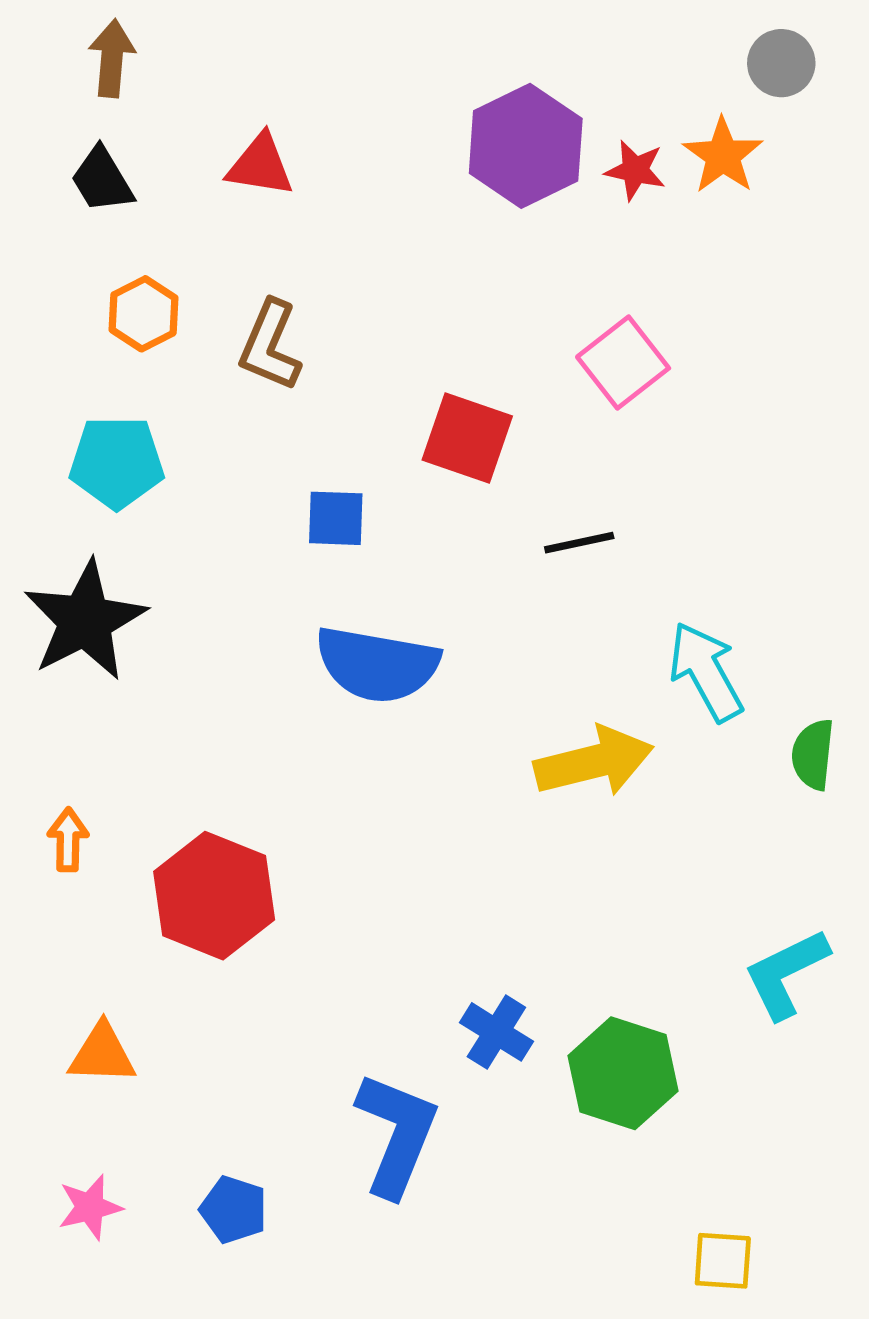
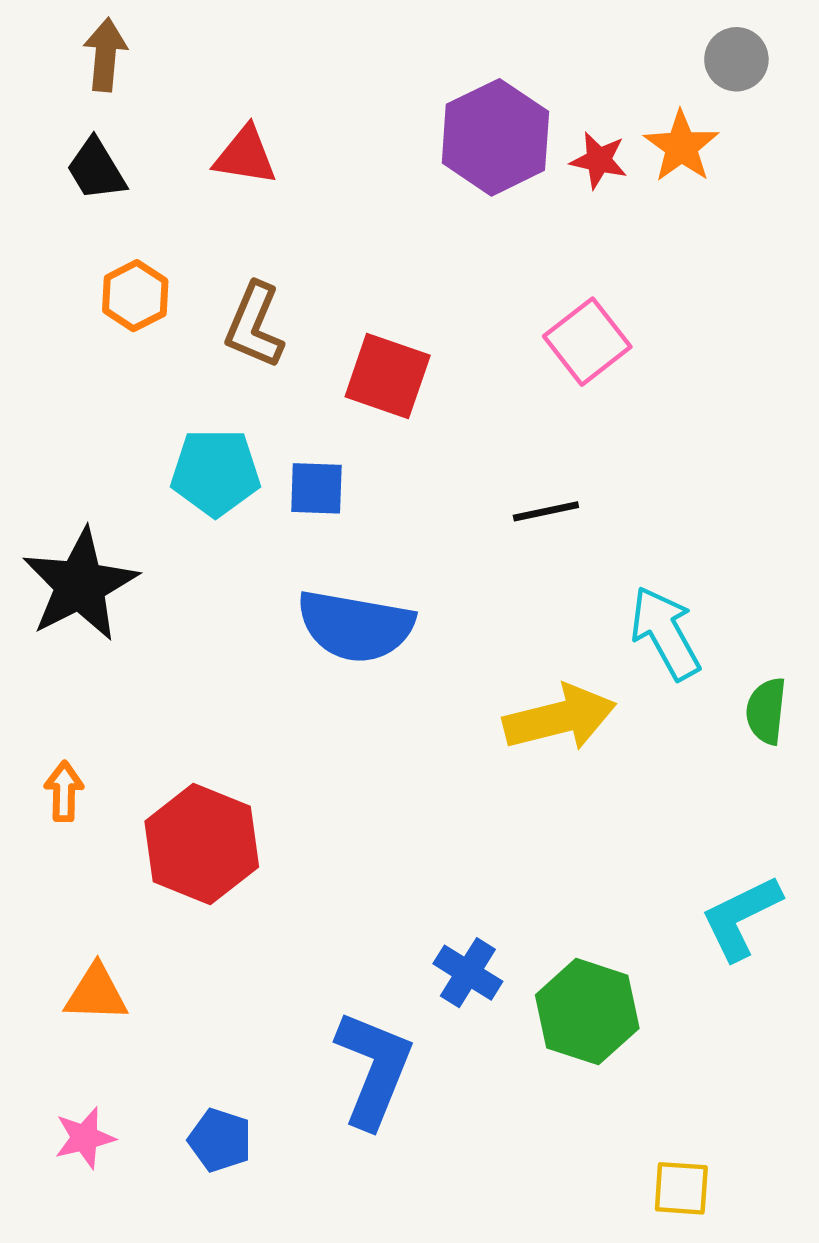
red square: (467, 438) -> (388, 376), moved
cyan pentagon: (117, 462) -> (215, 472), moved

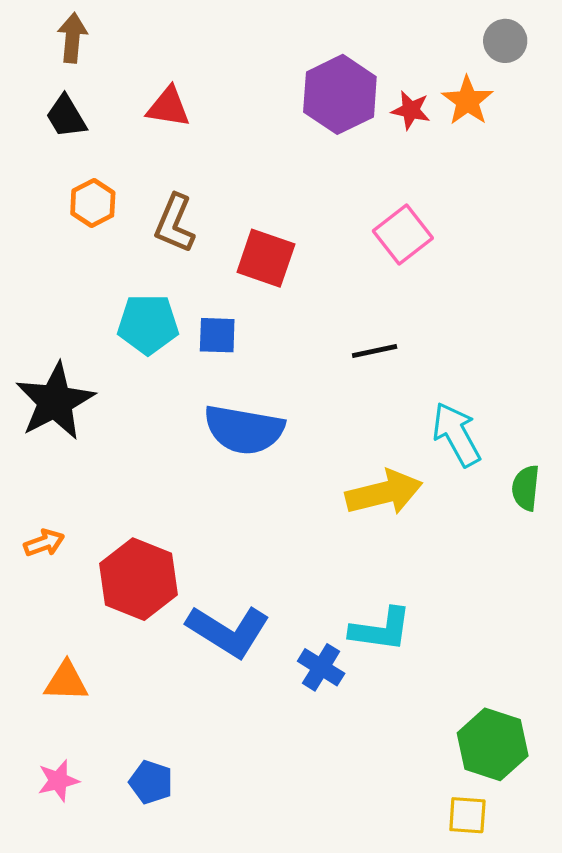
orange arrow: (64, 791) -> (44, 543), turned 69
cyan L-shape: (741, 918) -> (381, 630), moved, turned -146
green hexagon: (587, 1012) -> (493, 744), moved
blue L-shape: (374, 1069) -> (228, 631), moved, turned 100

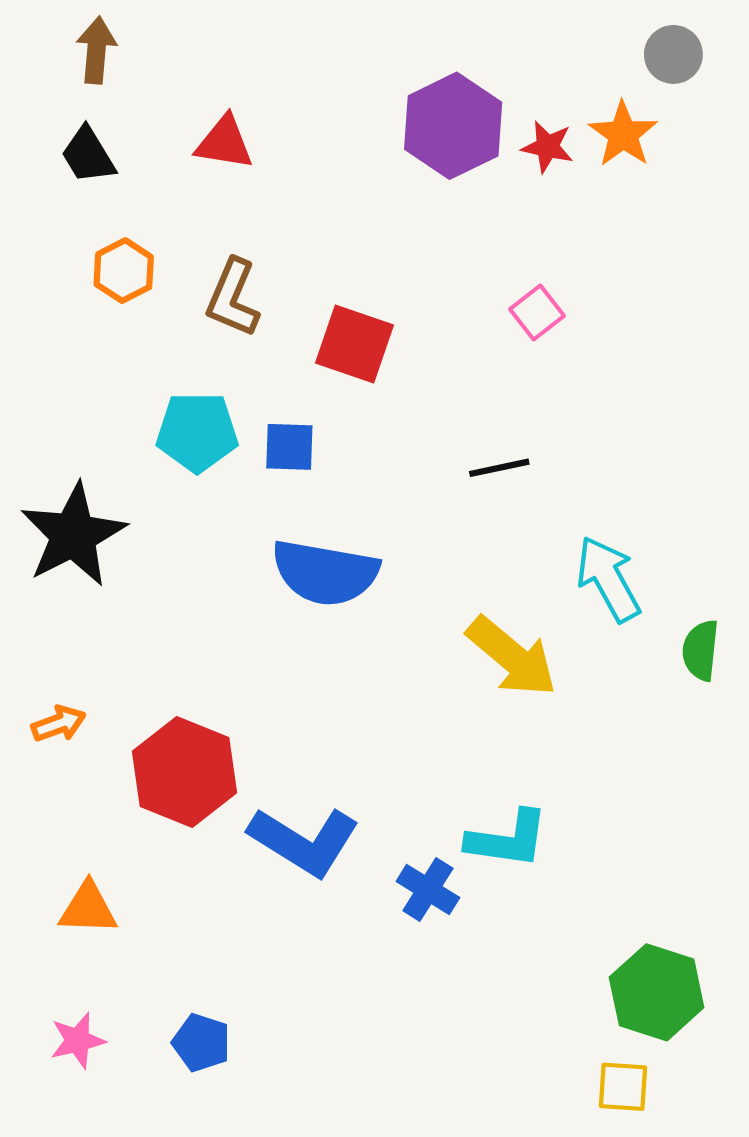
pink square: (403, 234) -> (537, 313), size x0.7
yellow arrow: (384, 493) -> (512, 657), turned 54

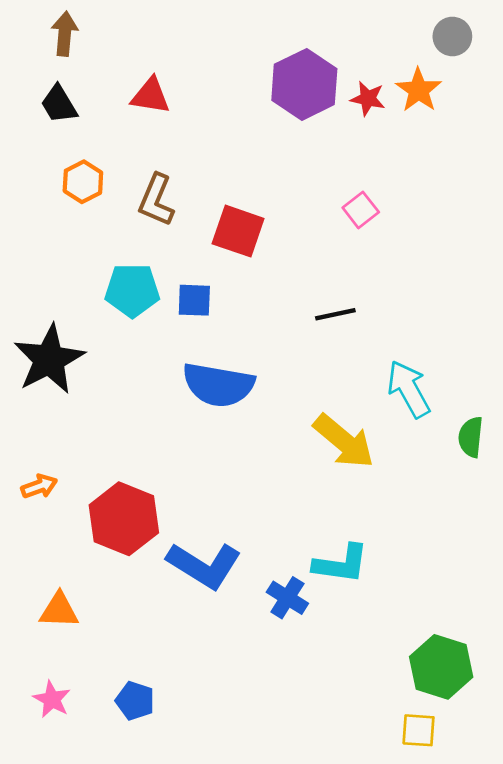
pink star: (78, 1041) -> (52, 699), turned -30

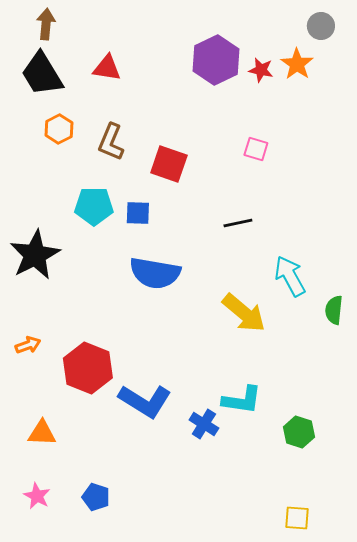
black trapezoid: (59, 104) -> (42, 74), size x1.6
pink square: (361, 210) -> (256, 149), turned -35
green hexagon: (441, 667) -> (299, 432), moved, size x0.7

